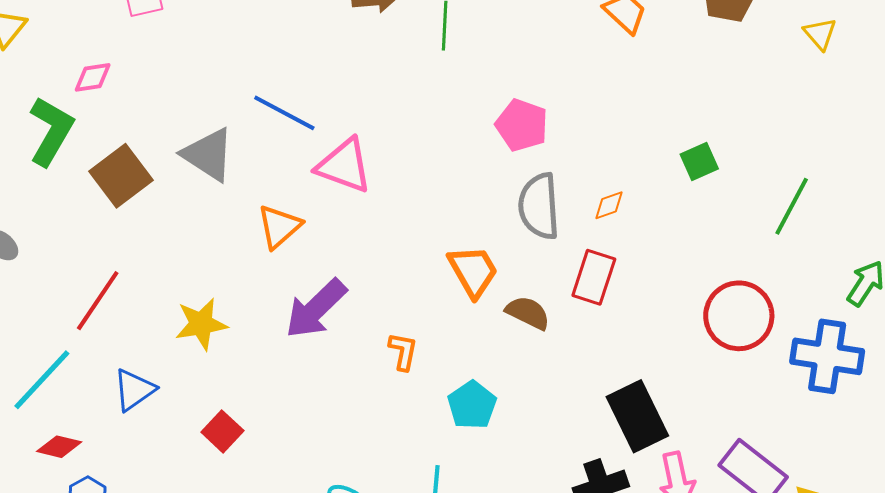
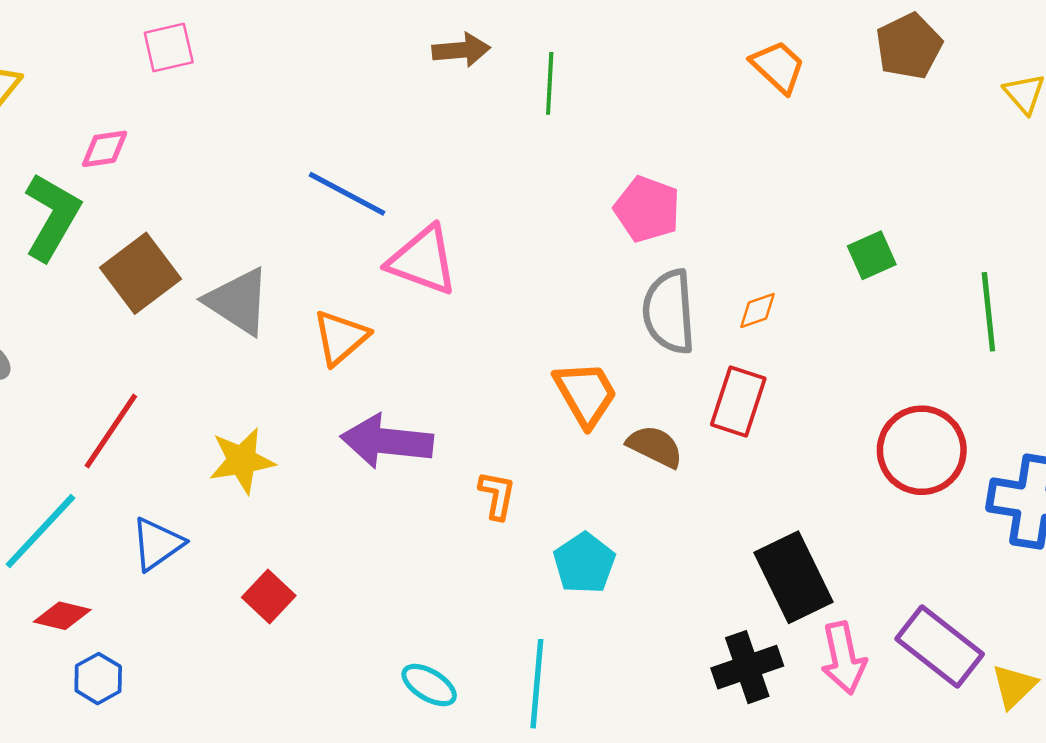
gray triangle: (208, 155) -> (238, 301), moved
green line: (792, 206) -> (988, 312), turned -34
purple arrow: (316, 309) -> (387, 441), turned 50

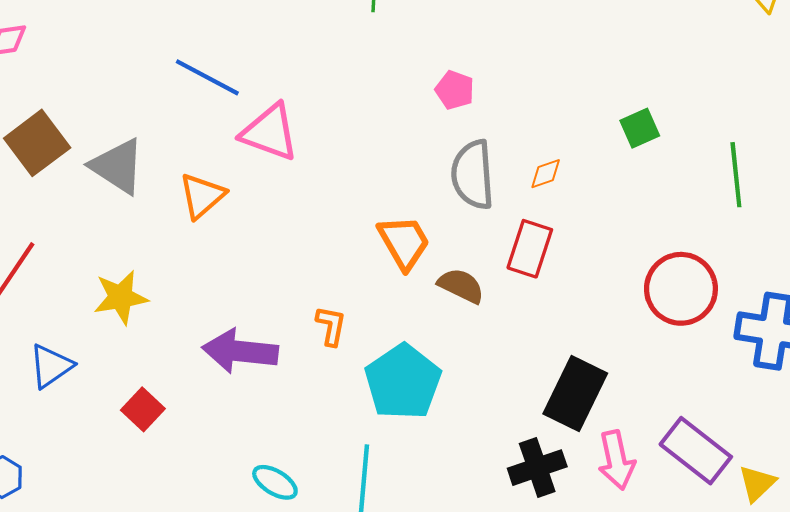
pink pentagon: (647, 209) -> (455, 90), size x0.7
purple arrow: (387, 441) -> (240, 351), moved
cyan pentagon: (584, 563) -> (403, 382), size x1.5
black rectangle: (793, 577) -> (575, 394), turned 52

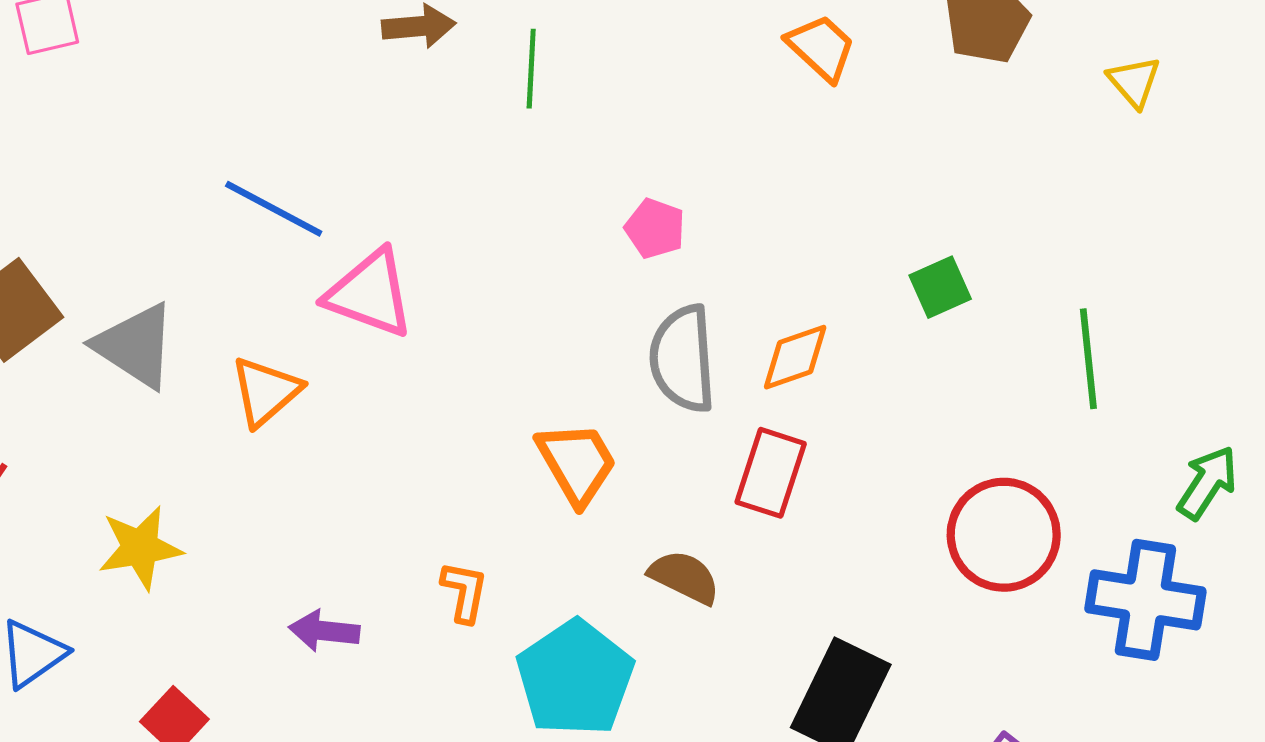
orange diamond: (546, 174) -> (795, 357), size x1.4
brown semicircle: (461, 286) -> (684, 577), moved
purple arrow: (240, 351) -> (324, 631), size x0.6

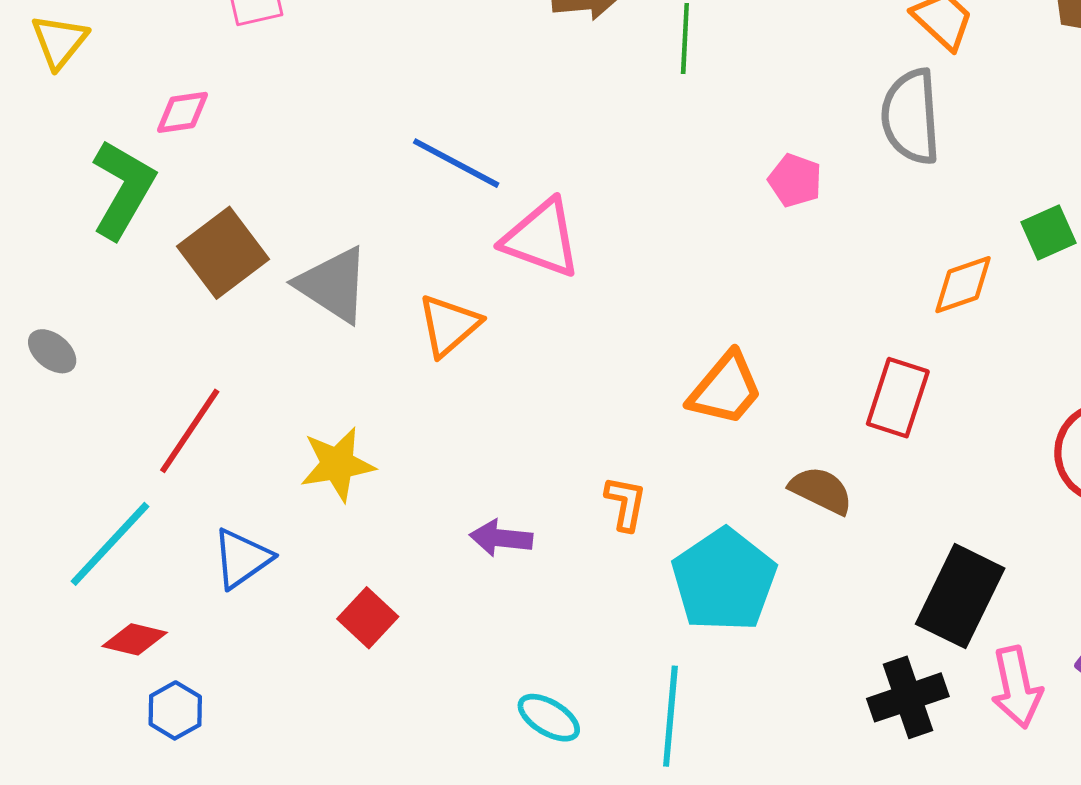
orange diamond: (795, 357) -> (963, 285), moved
gray semicircle: (683, 359) -> (911, 117), moved
orange trapezoid: (577, 463) -> (725, 389), turned 70

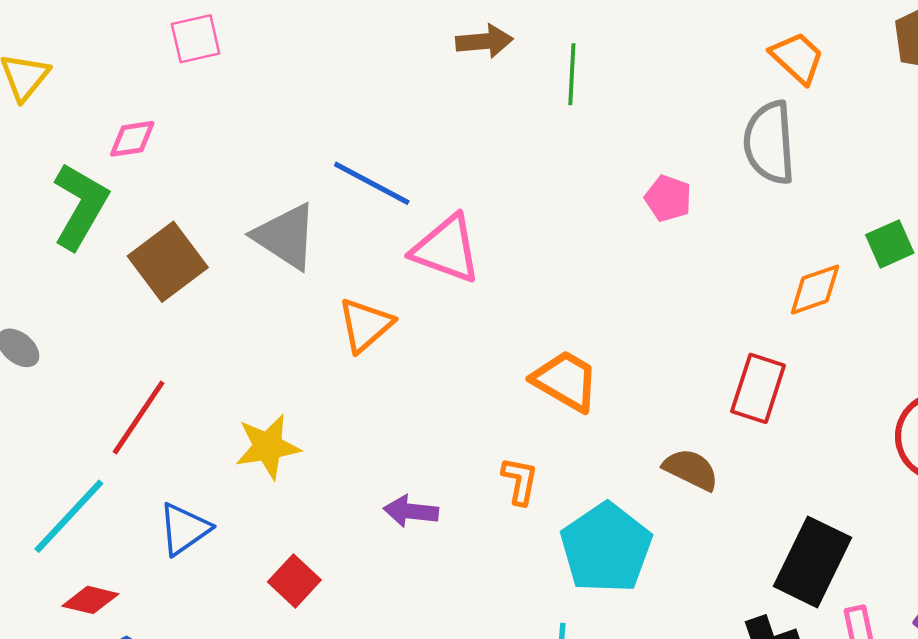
gray triangle: (333, 285) -> (286, 236), moved
orange trapezoid: (725, 389) -> (565, 381), moved, turned -100

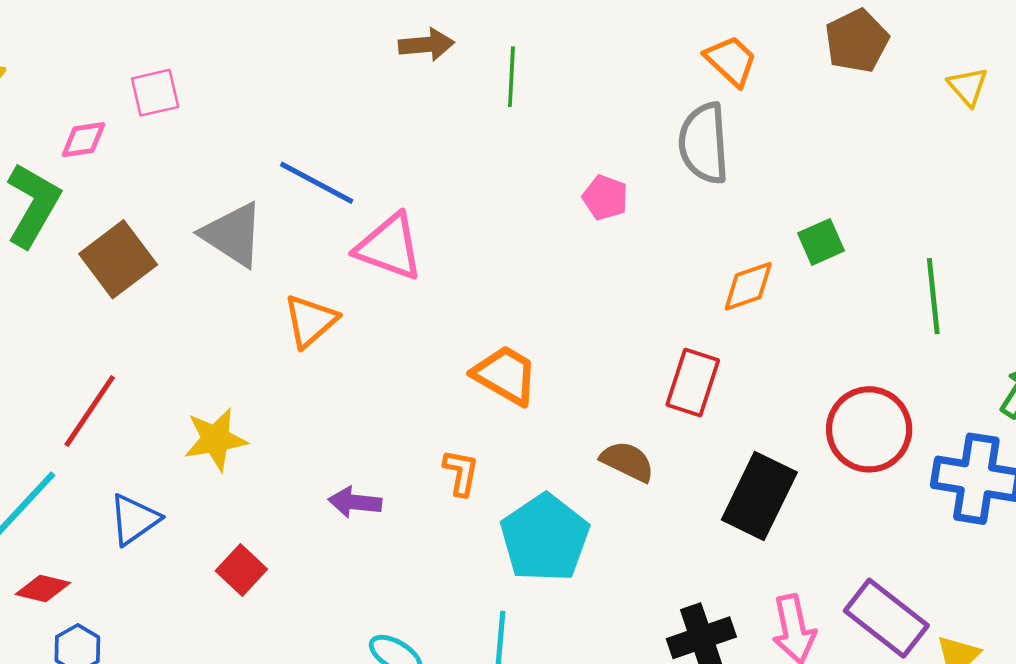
pink square: (196, 39) -> (155, 93), moved
black rectangle: (813, 562) -> (759, 496), moved

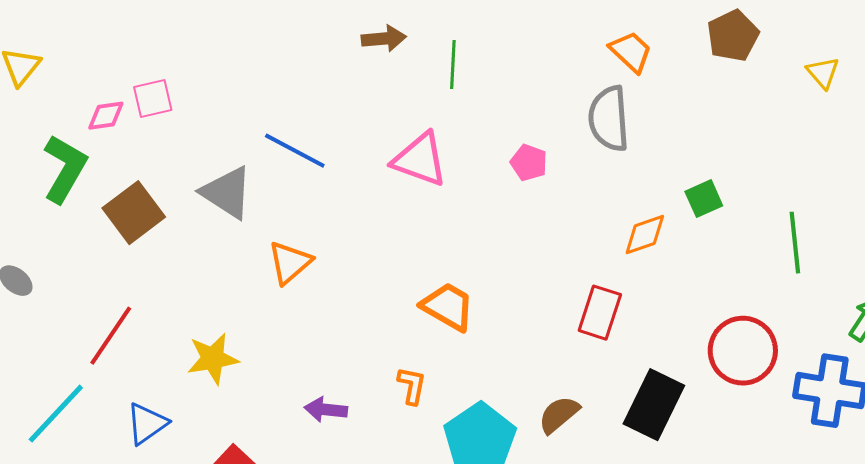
pink square: (155, 93) -> (153, 99), moved
pink triangle: (389, 247) -> (420, 160), moved
brown semicircle: (627, 461) -> (559, 415), moved, turned -66

